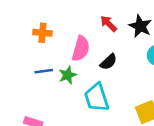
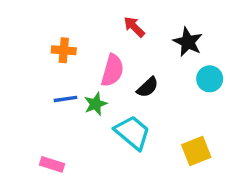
red arrow: (109, 24) -> (134, 27), moved
cyan trapezoid: (97, 98) -> (133, 133), turned 148

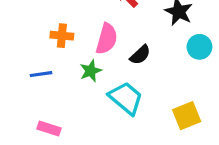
orange cross: (64, 50) -> (62, 36), moved
blue line: (65, 99) -> (41, 74), moved

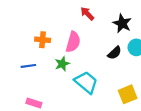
black semicircle: (140, 55) -> (115, 53), moved

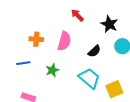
black semicircle: (115, 53) -> (94, 51), moved
green star: (62, 64) -> (52, 70), moved
cyan trapezoid: (86, 82) -> (89, 78), moved

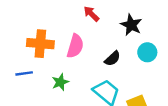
orange cross: (36, 39) -> (40, 44), size x1.5

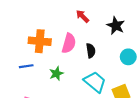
cyan circle: (147, 52) -> (128, 57), moved
black semicircle: (112, 59) -> (91, 51), moved, turned -56

